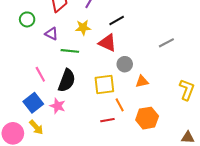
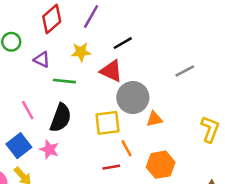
gray circle: (125, 64) -> (133, 98), size x1.6

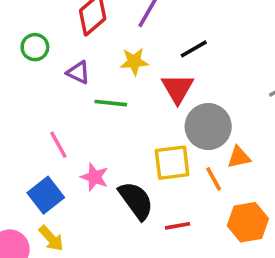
red triangle: (111, 71) -> (178, 89), turned 35
black semicircle: (61, 118) -> (136, 201), moved, turned -56
orange line: (126, 148) -> (214, 179), moved
pink star: (49, 149) -> (94, 177), moved

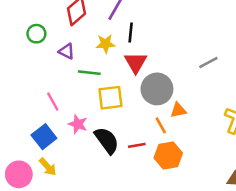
black line: (194, 49) -> (131, 32), moved, turned -54
yellow square: (172, 163) -> (110, 98), moved
orange hexagon: (248, 222) -> (168, 155), moved
red line: (178, 226) -> (137, 145), moved

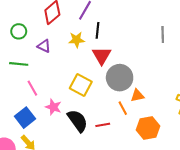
gray line: (208, 63) -> (163, 35), moved, turned -63
green line: (89, 73) -> (19, 64), moved
yellow square: (110, 98) -> (81, 85), turned 35
orange hexagon: (168, 155) -> (148, 128), moved

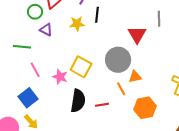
green circle: (19, 31) -> (35, 12), moved
red triangle: (102, 56) -> (137, 35), moved
pink star: (53, 107) -> (60, 77), moved
black semicircle: (78, 121) -> (78, 101), turned 45

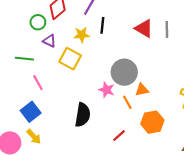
red triangle: (137, 35) -> (144, 28), moved, turned -30
yellow square: (81, 67) -> (70, 59), moved
pink star: (60, 77) -> (107, 90), moved
red line: (102, 105) -> (119, 136), moved, turned -32

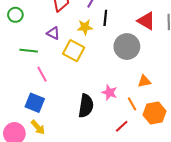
green circle: (38, 22) -> (15, 15), moved
gray circle: (124, 72) -> (127, 47), moved
pink star: (107, 90) -> (109, 93), moved
orange line: (127, 102) -> (132, 104), moved
blue square: (31, 112) -> (35, 103), turned -30

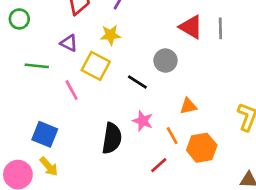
black line: (105, 18) -> (137, 82), moved, turned -63
gray circle: (127, 47) -> (165, 61), size x0.7
pink line: (42, 74) -> (72, 90), moved

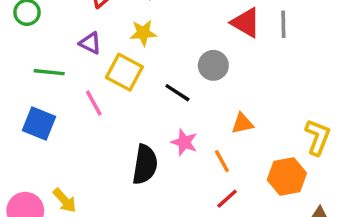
blue square: (45, 134) -> (39, 123), moved
orange hexagon: (202, 148) -> (287, 176), moved
red line: (159, 165) -> (227, 199), moved

